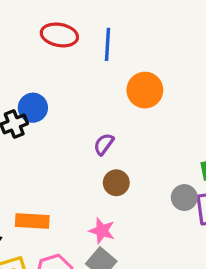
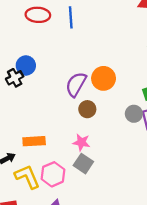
orange circle: (145, 90) -> (104, 78), moved
purple semicircle: (104, 144) -> (76, 84), size x1.6

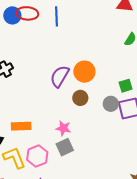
blue circle: (26, 65) -> (12, 15), moved
brown circle: (87, 109) -> (80, 98), moved
gray square: (83, 164) -> (65, 147), turned 30

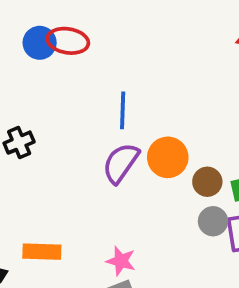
blue line: (57, 16) -> (123, 110), moved
brown circle: (80, 98) -> (207, 182), moved

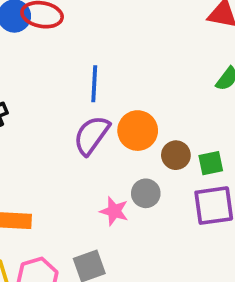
gray circle: (213, 221) -> (146, 193), moved
pink star: (121, 261) -> (114, 211), moved

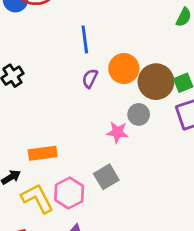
purple semicircle: (92, 135) -> (90, 78), size x0.6
brown circle: (176, 155) -> (156, 82), size x1.6

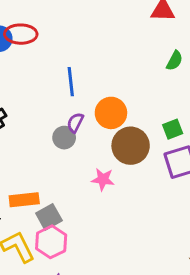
brown circle: (156, 82) -> (131, 146), moved
gray circle: (139, 114) -> (64, 138), moved
gray square: (106, 177) -> (49, 217), moved

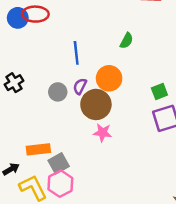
green semicircle: (175, 61) -> (127, 41), moved
gray circle: (64, 138) -> (58, 92), moved
brown circle: (131, 146) -> (96, 104), moved

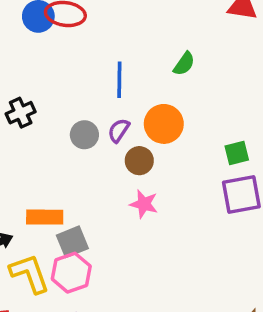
green semicircle: (127, 41) -> (184, 64), moved
brown circle: (96, 104) -> (139, 161), size x0.6

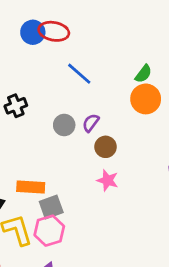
blue line: (119, 80) -> (79, 74), moved, turned -52
orange circle: (164, 124) -> (146, 99), moved

